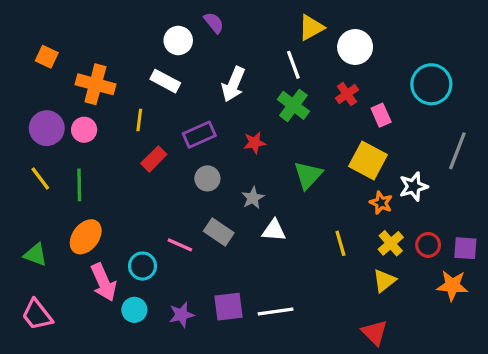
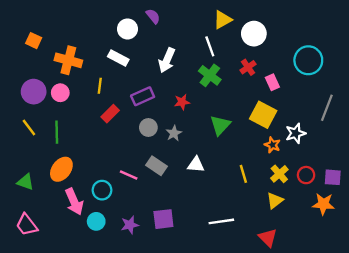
gray star: (253, 198) -> (174, 133), moved
white line: (276, 311) -> (221, 221), moved

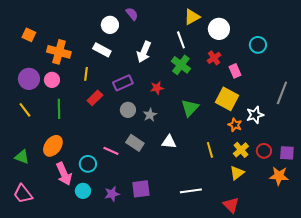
cyan circle: (308, 60) -> (258, 45), moved, size x0.7
green line: (57, 132) -> (59, 109), moved

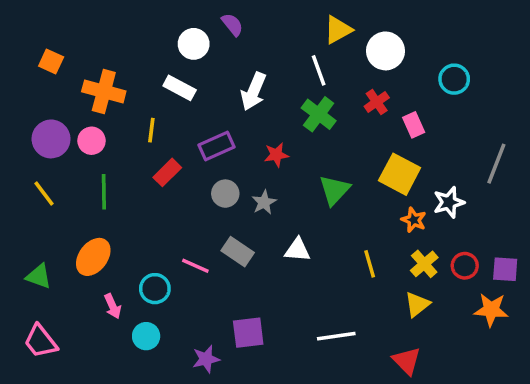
pink arrow: (64, 174) -> (113, 306), size x0.6
purple star: (112, 194) -> (206, 359), moved

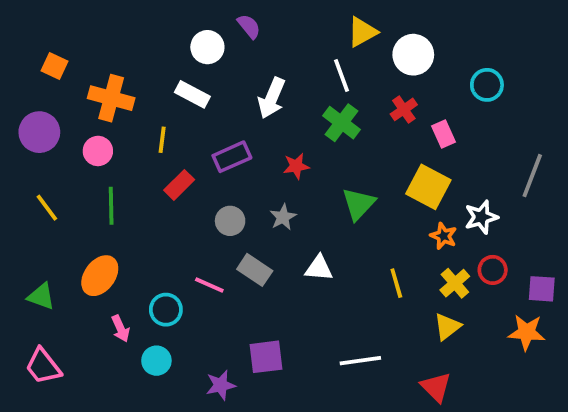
purple circle: (51, 139) -> (39, 132), moved
gray circle: (225, 194) -> (230, 221), moved
red circle: (465, 266) -> (493, 270), moved

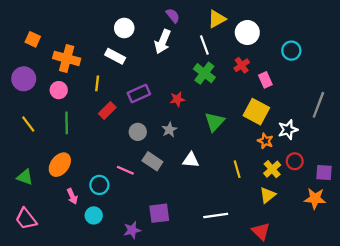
purple semicircle: (249, 26) -> (173, 16), moved
white arrow: (272, 98) -> (163, 42), moved

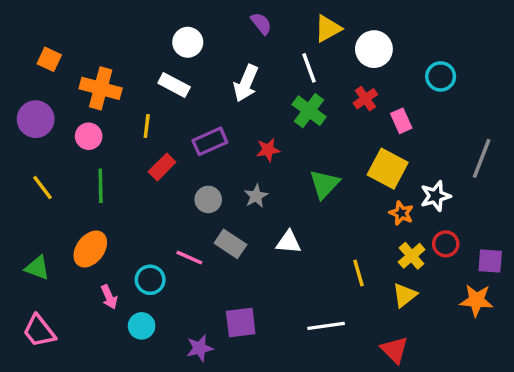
white arrow: (163, 42) -> (246, 83), moved
yellow line: (237, 169) -> (359, 273), moved

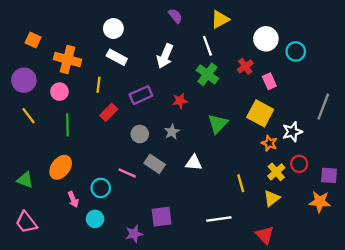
white circle: (188, 42) -> (113, 29), moved
white circle: (374, 49) -> (266, 39), moved
yellow line: (42, 187) -> (29, 116), moved

